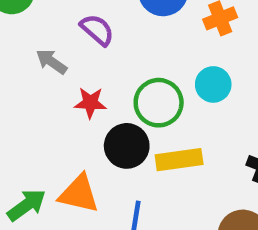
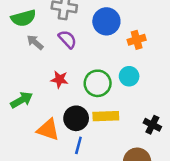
gray arrow: (52, 62) -> (35, 42), moved
black circle: (127, 146) -> (76, 118), moved
green arrow: (27, 205) -> (22, 100), moved

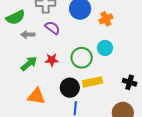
gray arrow: (35, 42) -> (28, 35), turned -32
green arrow: (22, 100) -> (29, 64), moved
orange triangle: (48, 130) -> (36, 96), moved

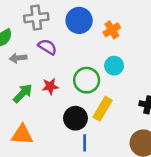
yellow rectangle: (92, 82) -> (103, 109), turned -42
orange triangle: (36, 96) -> (22, 135), moved

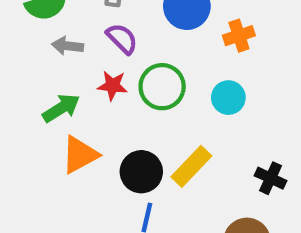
green circle: (87, 80) -> (162, 87), moved
red star: (50, 86) -> (112, 86), moved
orange triangle: (22, 135) -> (80, 155), moved, turned -45

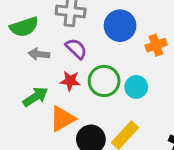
cyan circle: (228, 98) -> (136, 87), moved
orange triangle: (80, 155) -> (62, 119), moved

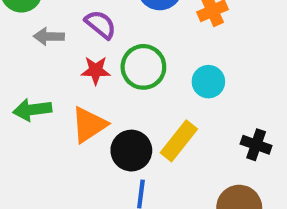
cyan circle: (136, 87) -> (208, 82), moved
green arrow: (35, 97) -> (32, 110), moved, turned -150

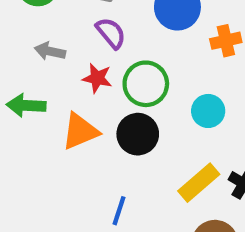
gray arrow: (49, 36) -> (50, 51), moved
yellow rectangle: (179, 141) -> (199, 183), moved
black circle: (131, 151) -> (138, 134), moved

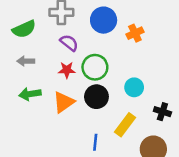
gray arrow: (50, 51) -> (26, 61), moved
cyan circle: (208, 111) -> (134, 87), moved
yellow rectangle: (199, 183) -> (125, 125), moved

